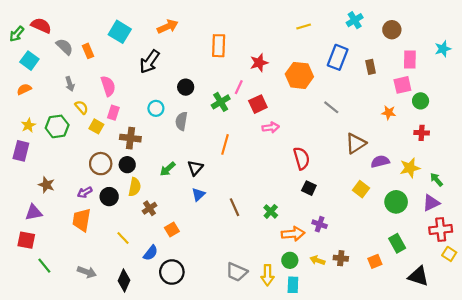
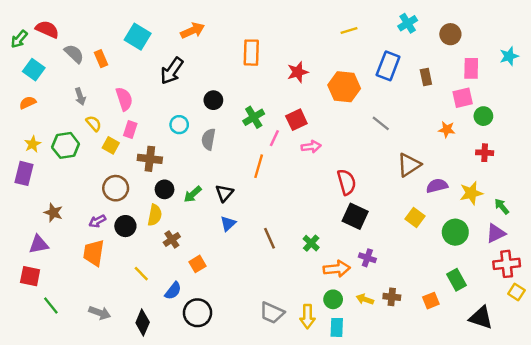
pink line: (239, 87) -> (274, 138), moved
black circle: (127, 165) -> (165, 189), moved
black square: (309, 188) -> (355, 216), size x1.5

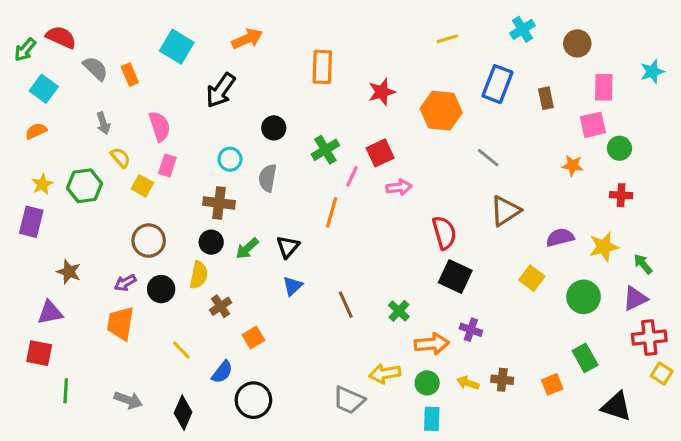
brown cross: (150, 159) -> (219, 203), moved
brown triangle: (409, 165) -> (505, 211), moved
green line: (51, 305) -> (66, 391), turned 42
yellow arrow: (307, 316) -> (385, 374), moved, turned 80

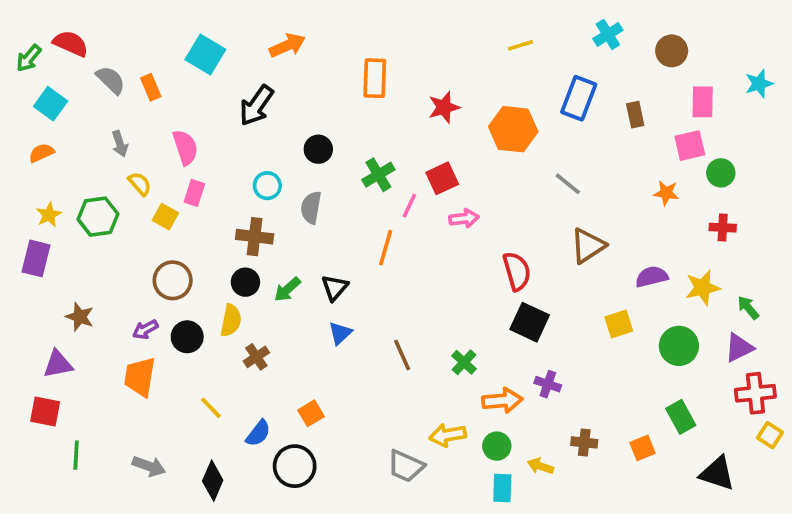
yellow square: (532, 278) -> (619, 324), turned 35
orange square: (253, 338) -> (311, 413), moved
yellow arrow: (468, 383) -> (541, 466), moved

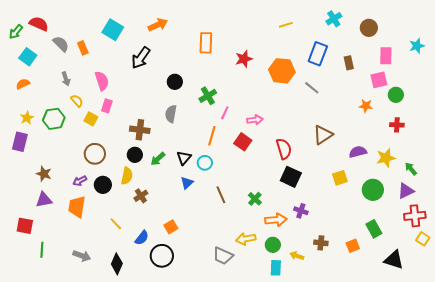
red square: (442, 178) -> (243, 142), moved, turned -30
gray line: (568, 184) -> (312, 88), moved
cyan circle: (267, 186) -> (205, 163), moved
purple triangle: (58, 364) -> (44, 200), moved

